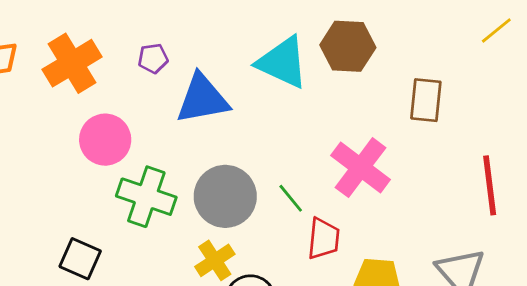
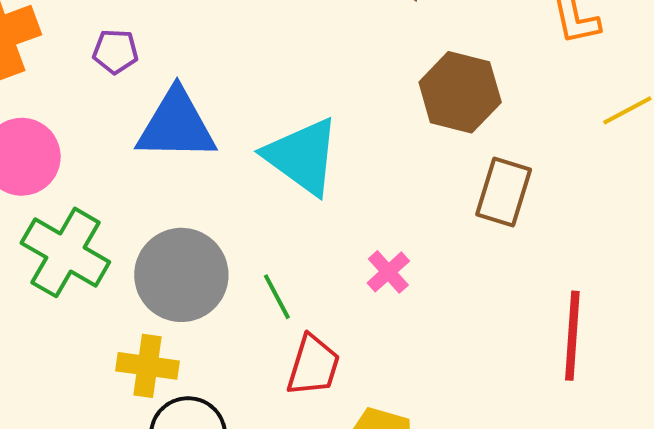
brown hexagon: (348, 46) -> (460, 92), moved
cyan triangle: (283, 62) -> (302, 156), moved
pink cross: (361, 168) -> (388, 272), size x0.5
yellow cross: (215, 260) -> (147, 366), turned 30

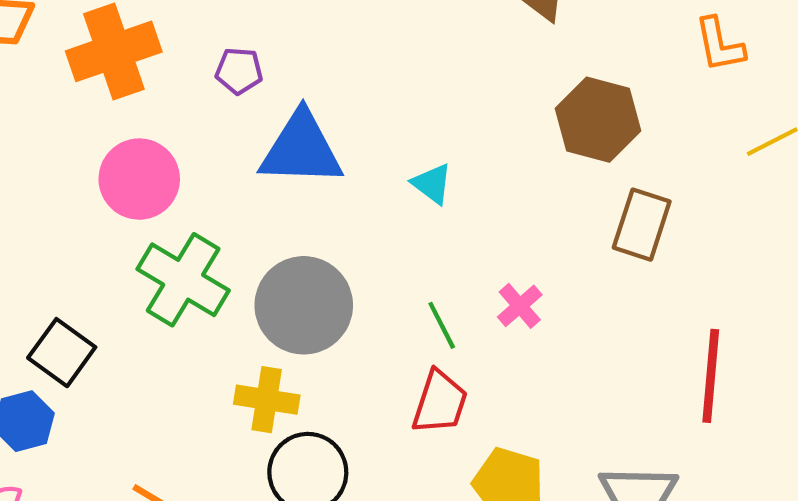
cyan triangle: (302, 156) -> (432, 184), size x0.5
green line: (277, 297) -> (442, 325), moved

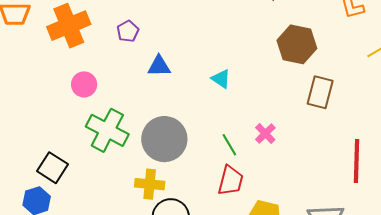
purple pentagon: (239, 71) -> (128, 31), turned -30
blue triangle: (301, 149) -> (159, 66), size x0.6
pink circle: (139, 179) -> (84, 84), size x0.7

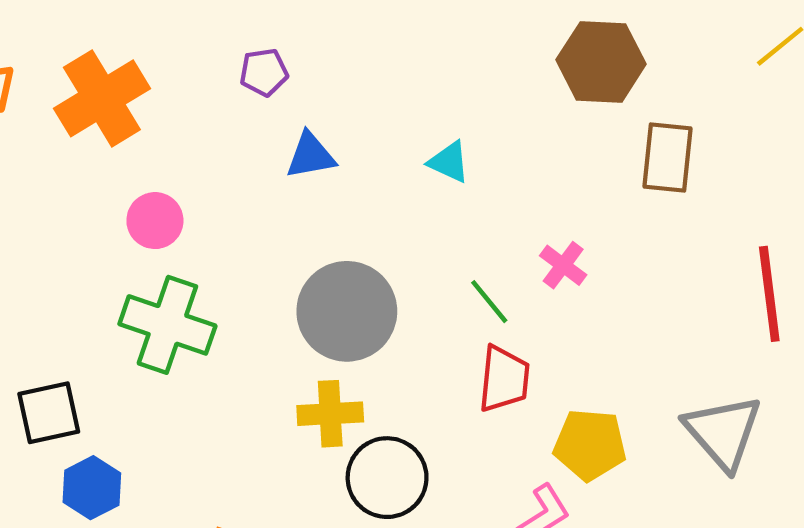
purple pentagon: (128, 31) -> (264, 72), moved, turned 30
green cross: (107, 130) -> (167, 325), moved
black square: (53, 168) -> (49, 413), moved, turned -36

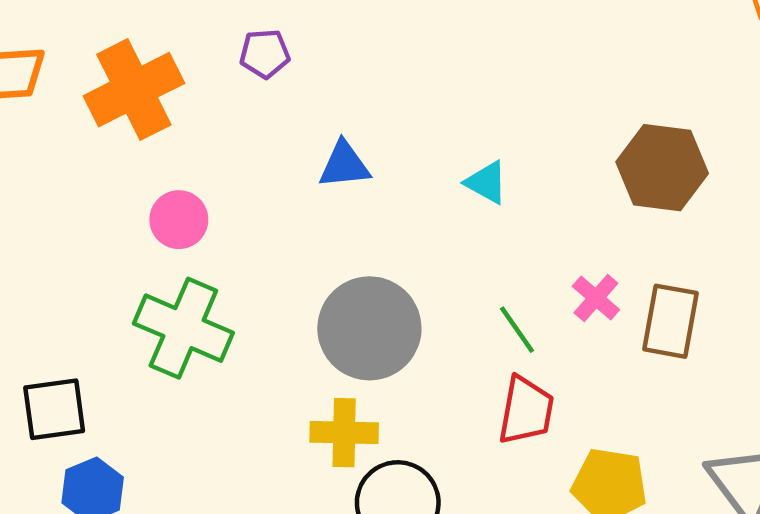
brown hexagon: (601, 62) -> (662, 168), moved
purple pentagon: (264, 72) -> (265, 54), moved
brown rectangle: (667, 157) -> (670, 321), moved

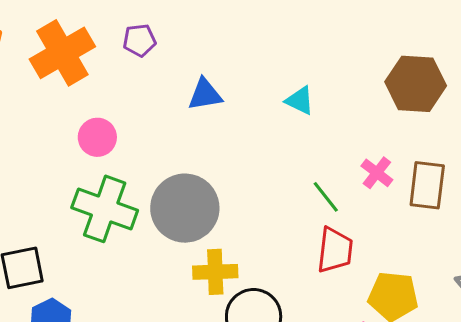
purple pentagon: (265, 54) -> (139, 40), moved
gray circle: (369, 328) -> (185, 208), moved

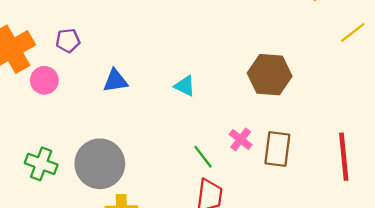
pink circle: (97, 137) -> (44, 80), moved
green cross: (105, 209) -> (41, 164), size x0.7

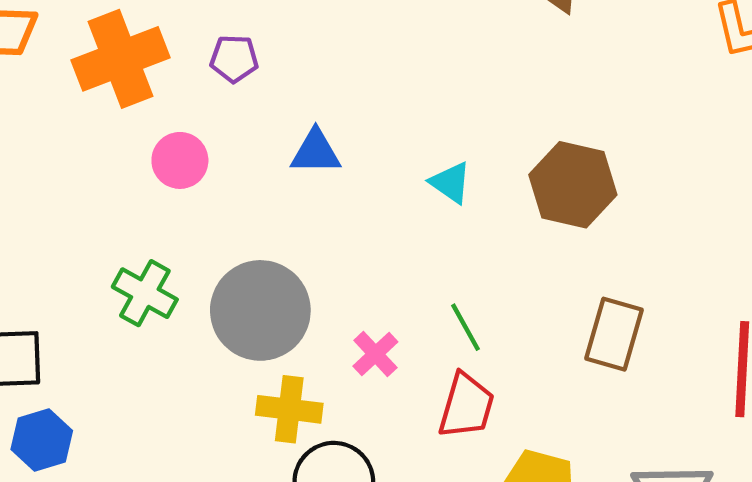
brown hexagon: (270, 75) -> (573, 185), moved
pink circle: (44, 80) -> (180, 160), moved
pink cross: (241, 139) -> (375, 354), moved

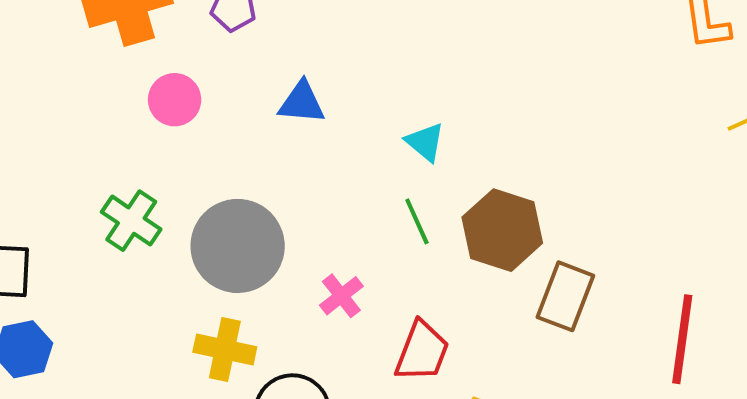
brown hexagon: (573, 185) -> (502, 230), moved
green line: (466, 327) -> (417, 221), moved
yellow cross: (289, 409) -> (225, 350), moved

